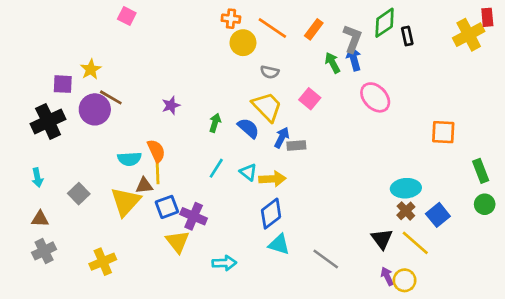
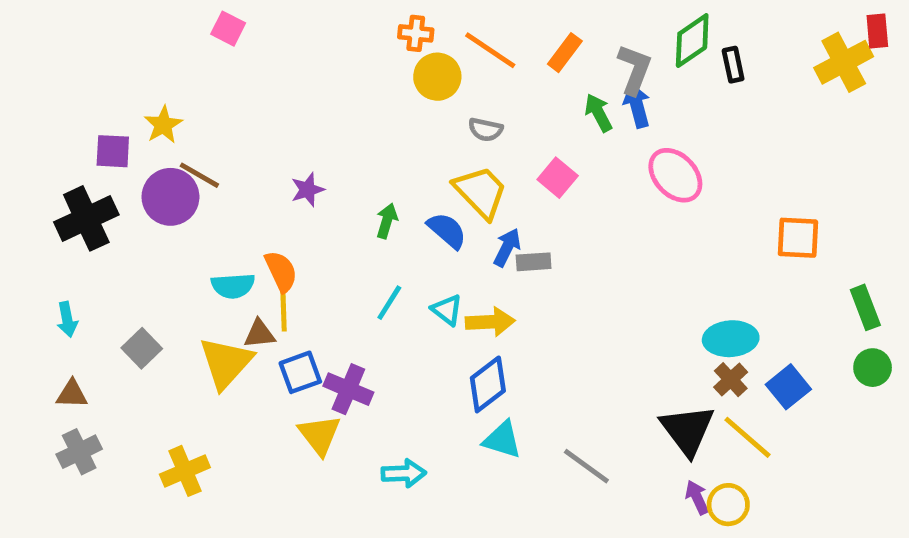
black triangle: (382, 239) -> (687, 430), size x1.4

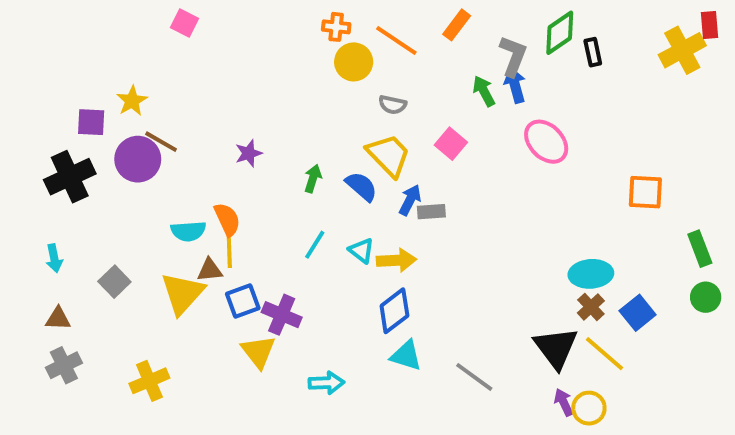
orange rectangle: (565, 53) -> (457, 25), moved

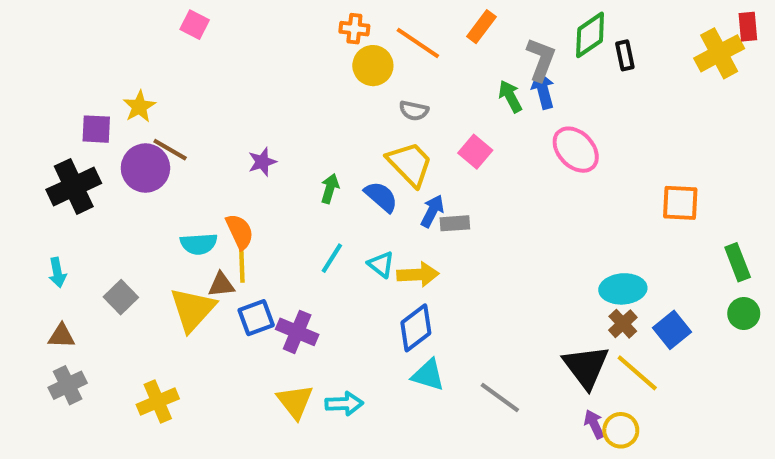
yellow triangle: (258, 352) -> (295, 402), moved

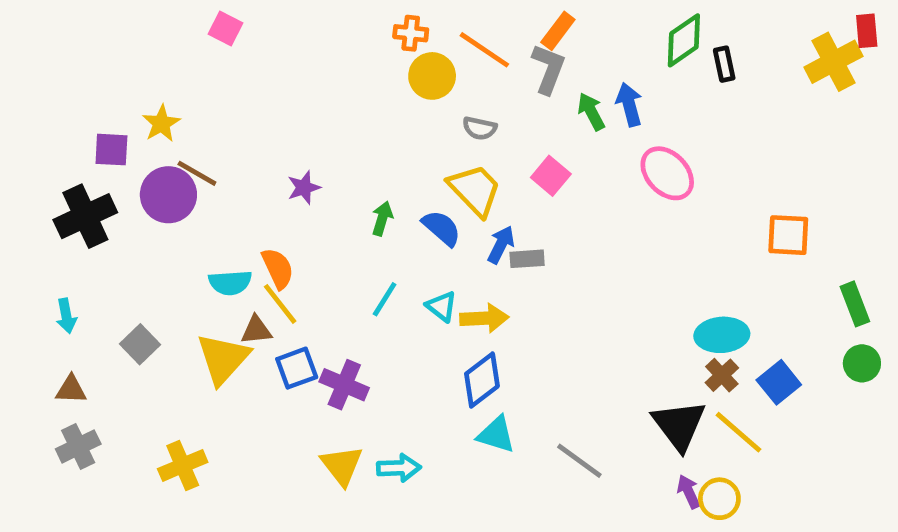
gray L-shape: (541, 59) -> (548, 69), moved
yellow line: (242, 262) -> (280, 304), turned -36

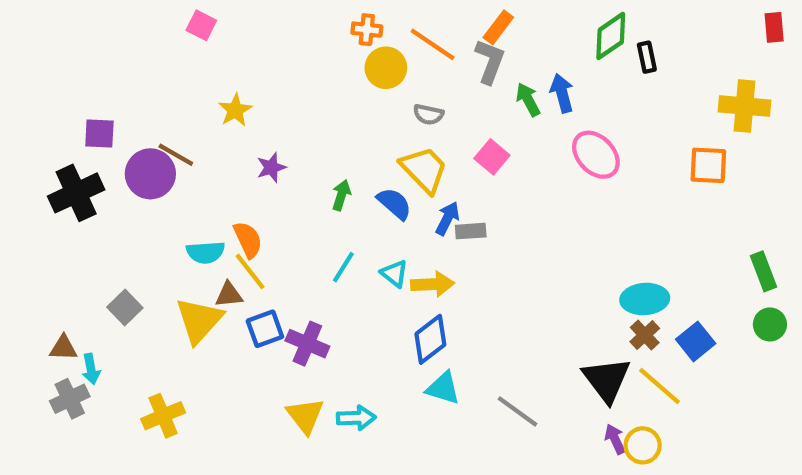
yellow cross: (833, 62) -> (744, 106), moved, turned 33
yellow star: (161, 123) -> (235, 110), moved
orange square: (788, 235) -> (708, 165), moved
cyan arrow: (66, 316) -> (91, 369), moved

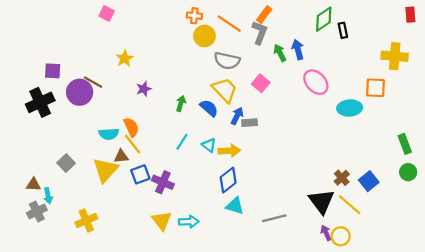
gray semicircle: (428, 114) -> (227, 61), size x1.6
cyan ellipse: (645, 299) -> (350, 108), moved
gray line: (517, 411) -> (274, 218), turned -50

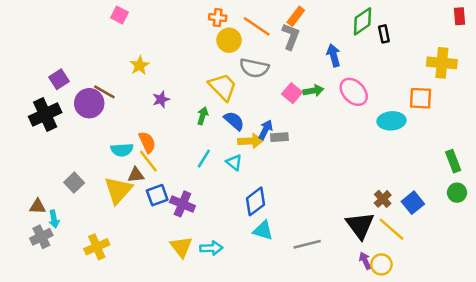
green arrow: (280, 53) -> (313, 91), moved, turned 108
purple square: (53, 71) -> (59, 79), turned -36
yellow trapezoid: (225, 90) -> (223, 87), moved
yellow arrow: (229, 151) -> (250, 141), moved

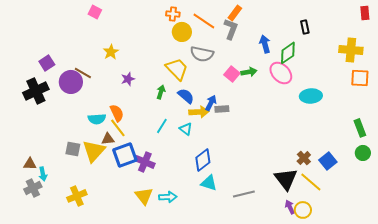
green diamond: (363, 21) -> (288, 53), moved
orange square: (420, 98) -> (360, 78), moved
gray square: (74, 183) -> (73, 149), moved, turned -35
blue square: (157, 195) -> (125, 155), size x1.4

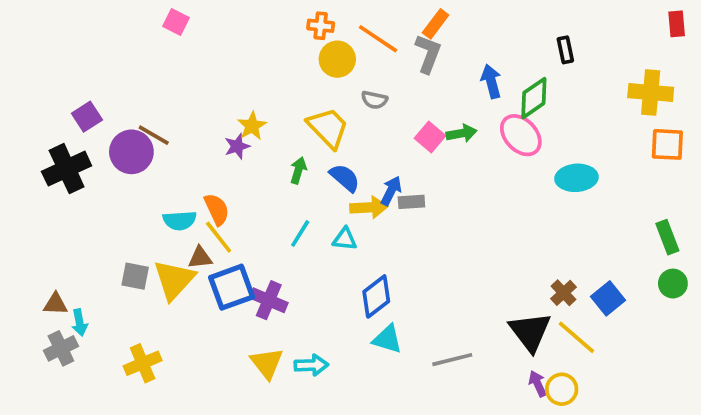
yellow star: (111, 52) -> (252, 126), moved
gray semicircle: (202, 54) -> (374, 100), size x0.6
cyan triangle: (186, 129) -> (345, 239), turned -32

